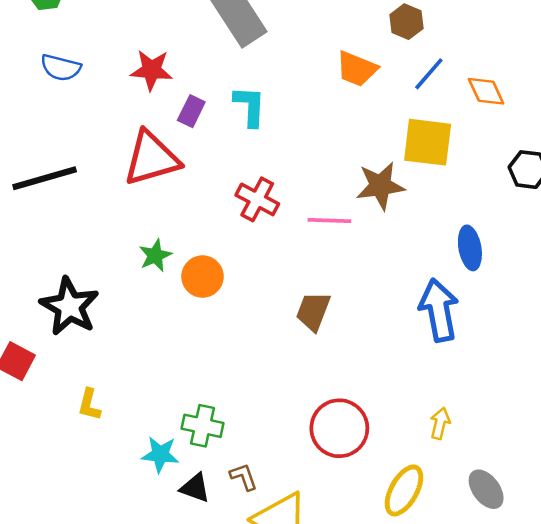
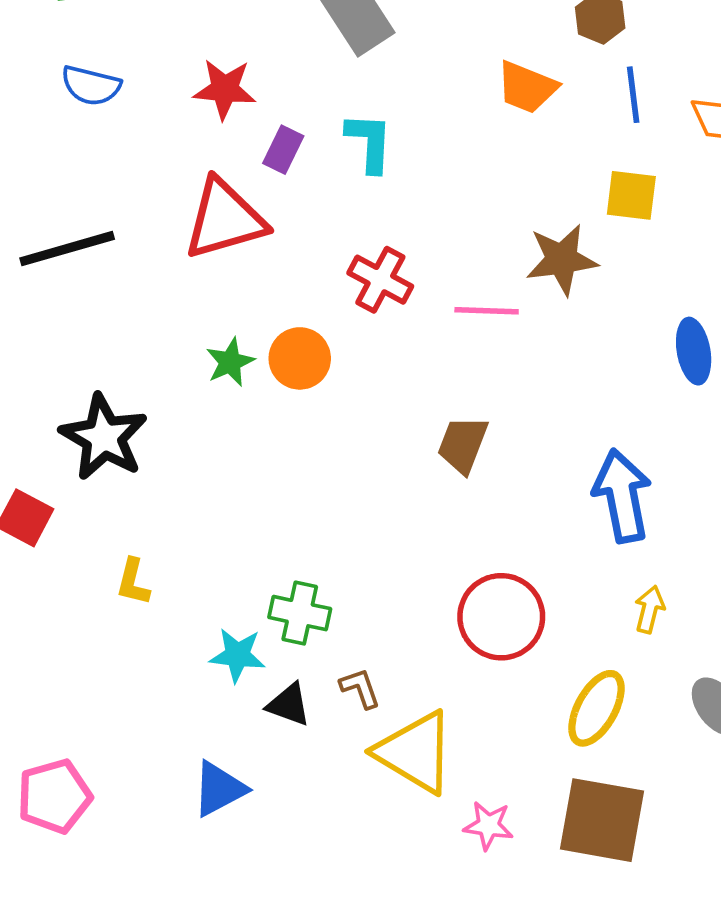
blue line: (429, 74) -> (633, 95), turned -48
yellow square: (428, 142) -> (631, 195), size x0.7
orange circle: (203, 277) -> (300, 358), moved
blue arrow: (439, 310) -> (622, 496), moved

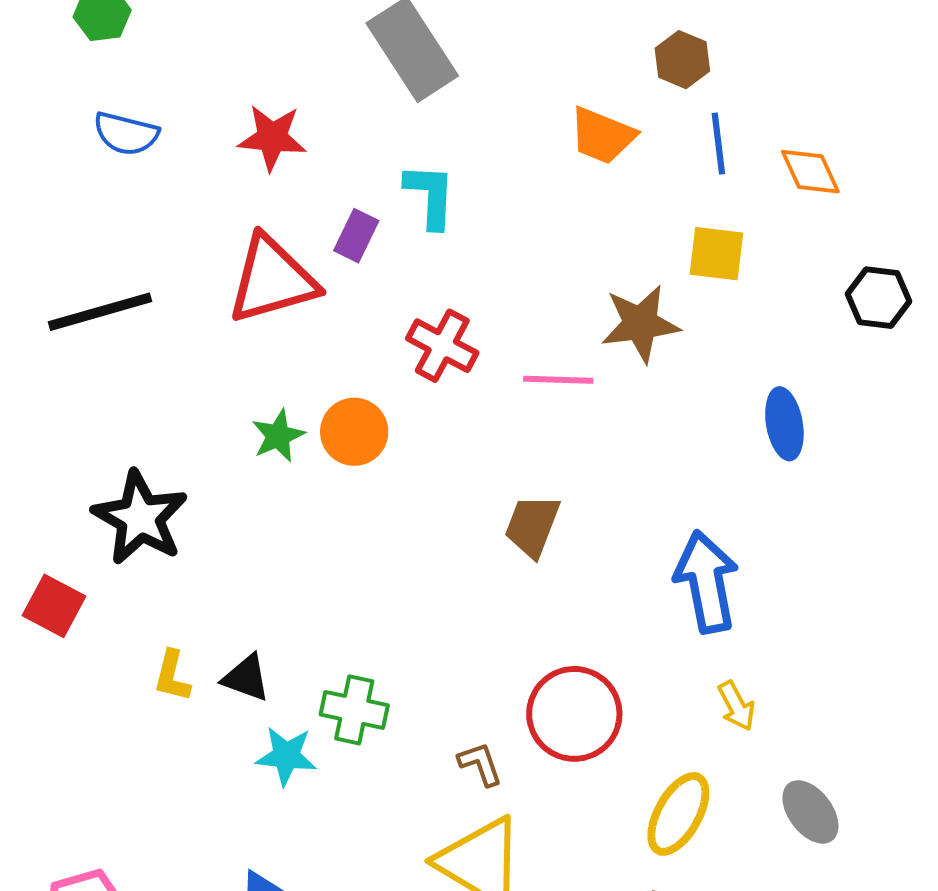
purple rectangle: (283, 150) -> (356, 236), moved
yellow arrow: (650, 609) -> (736, 706), turned 138
brown L-shape: (360, 688) -> (480, 764), moved
black triangle: (289, 705) -> (246, 678), moved

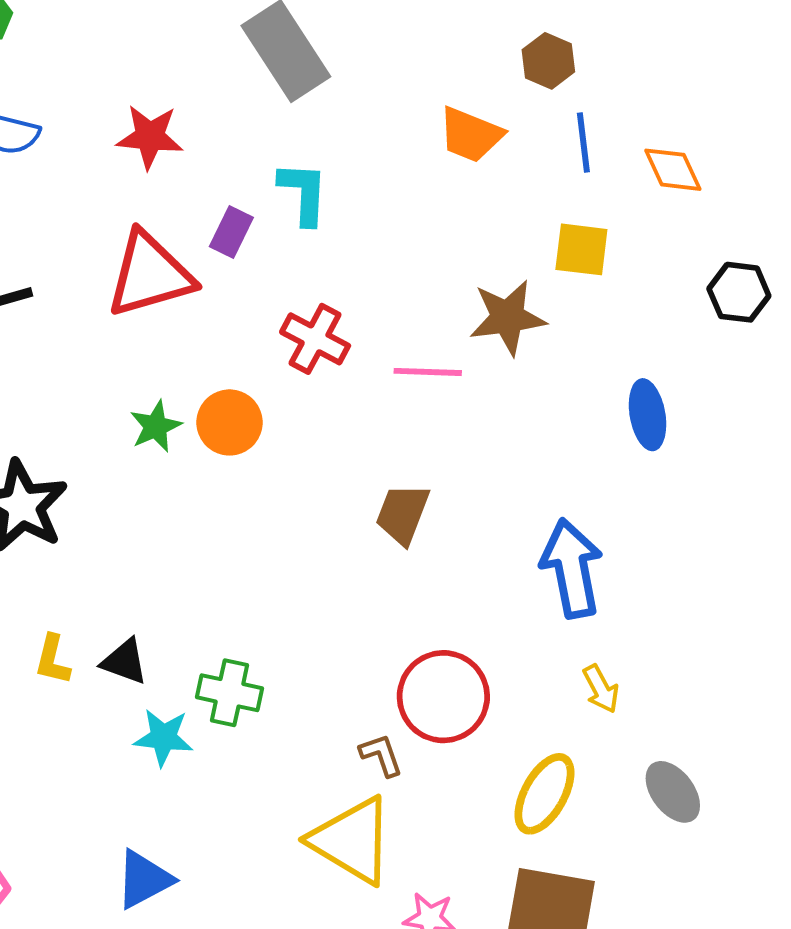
brown L-shape: (480, 764) -> (381, 755), moved

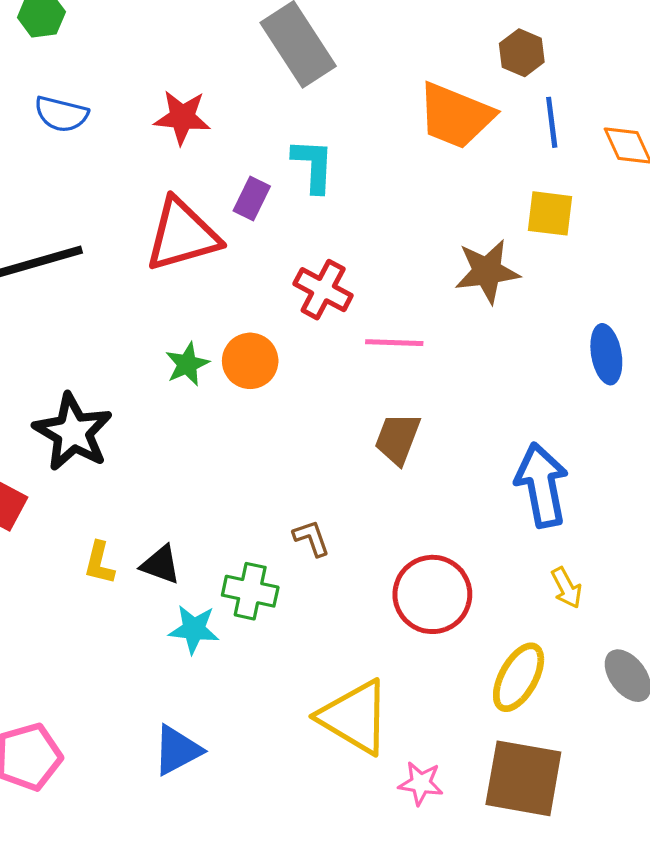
orange trapezoid: (471, 135) -> (456, 116), size x1.4
pink line: (428, 372) -> (394, 343), moved
brown L-shape: (381, 755) -> (311, 538), moved

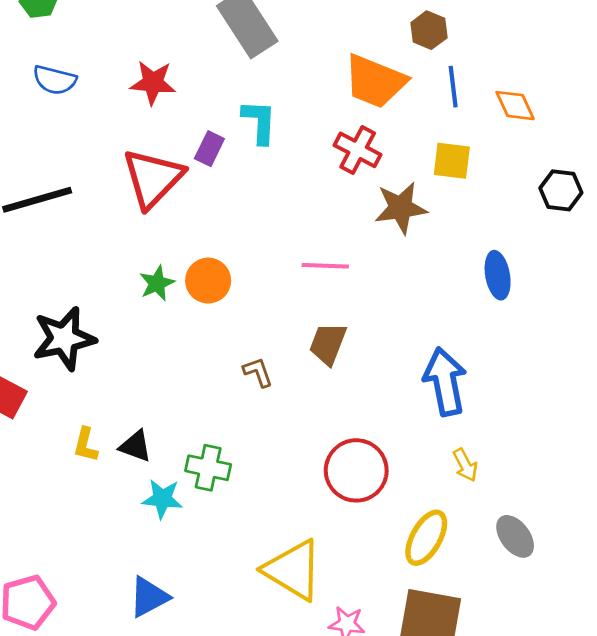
red triangle: (182, 235) -> (153, 178), turned -30
red cross: (323, 290) -> (358, 150), moved
black star: (73, 432) -> (64, 338), turned 30
brown L-shape: (311, 538) -> (258, 372), moved

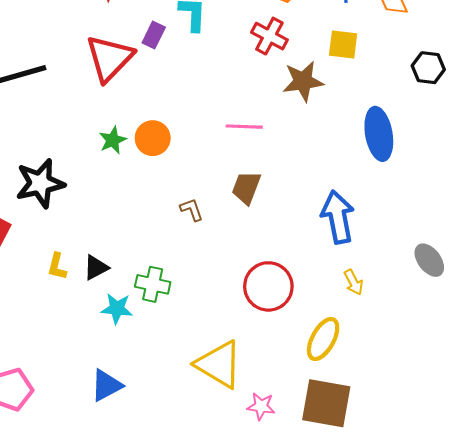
blue ellipse: (498, 275) -> (379, 134), size x1.4
black triangle: (135, 446) -> (96, 267), turned -48
gray ellipse: (515, 536) -> (429, 260), moved

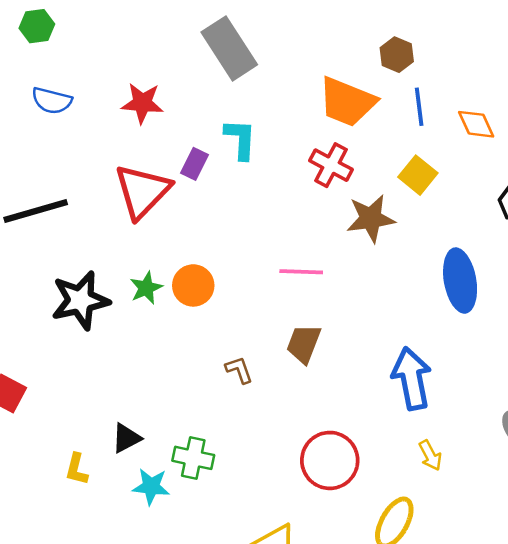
yellow square: (343, 44) -> (418, 175), turned 32
black star: (40, 183) -> (80, 300), moved
yellow L-shape: (57, 266) -> (77, 469), moved

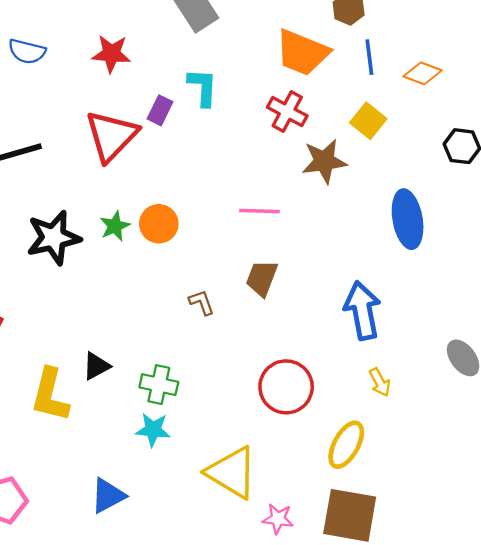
orange diamond: (476, 124) -> (423, 73), turned -45
yellow L-shape: (77, 469) -> (50, 395), size x1.8
cyan star: (151, 487) -> (153, 430), moved

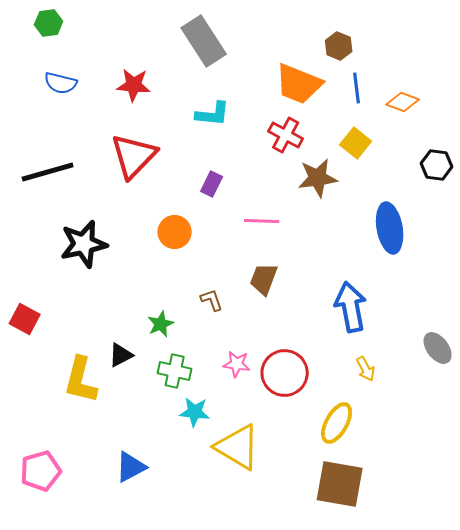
cyan L-shape: (203, 87) -> (213, 114), turned 93
purple rectangle: (160, 110) -> (212, 184), moved
green star: (115, 226) -> (161, 324), moved
cyan star: (153, 430) -> (195, 412), moved
pink star: (278, 519) -> (237, 364), moved

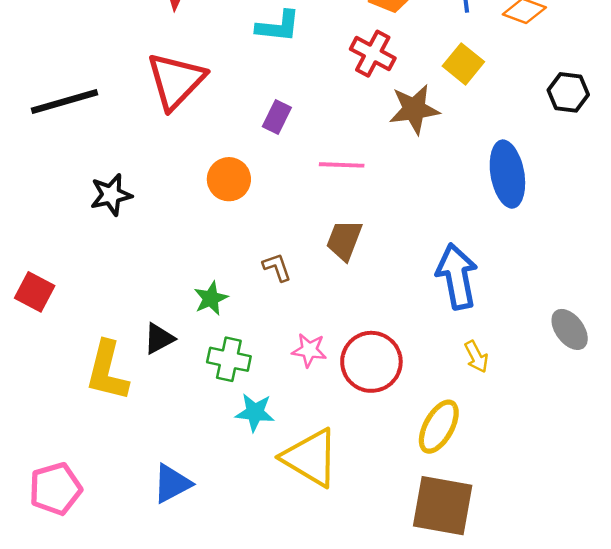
black star: (84, 244) -> (111, 195), size x0.7

